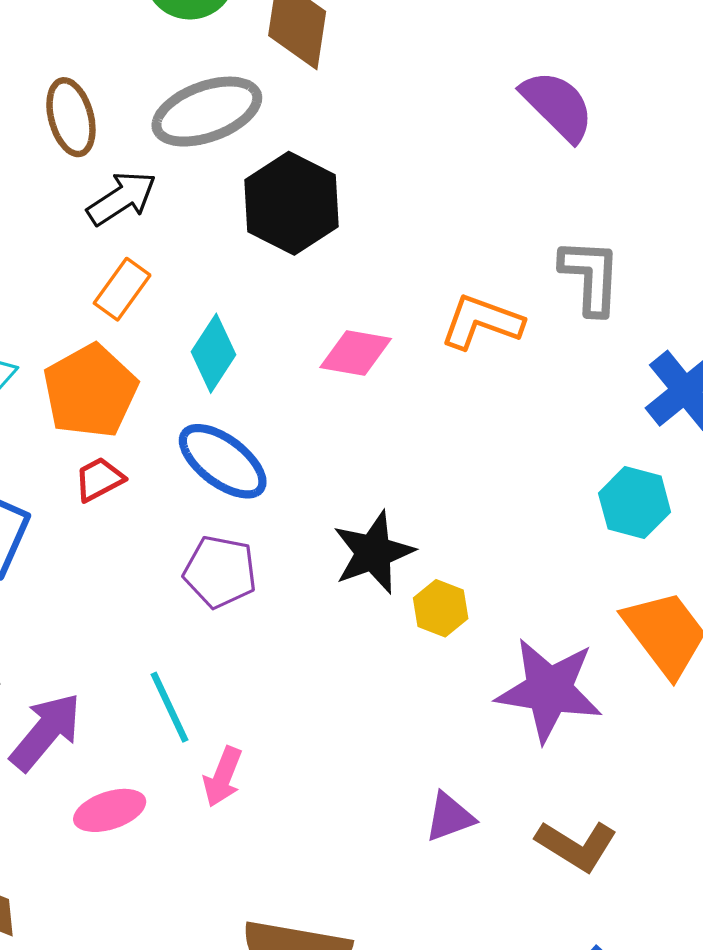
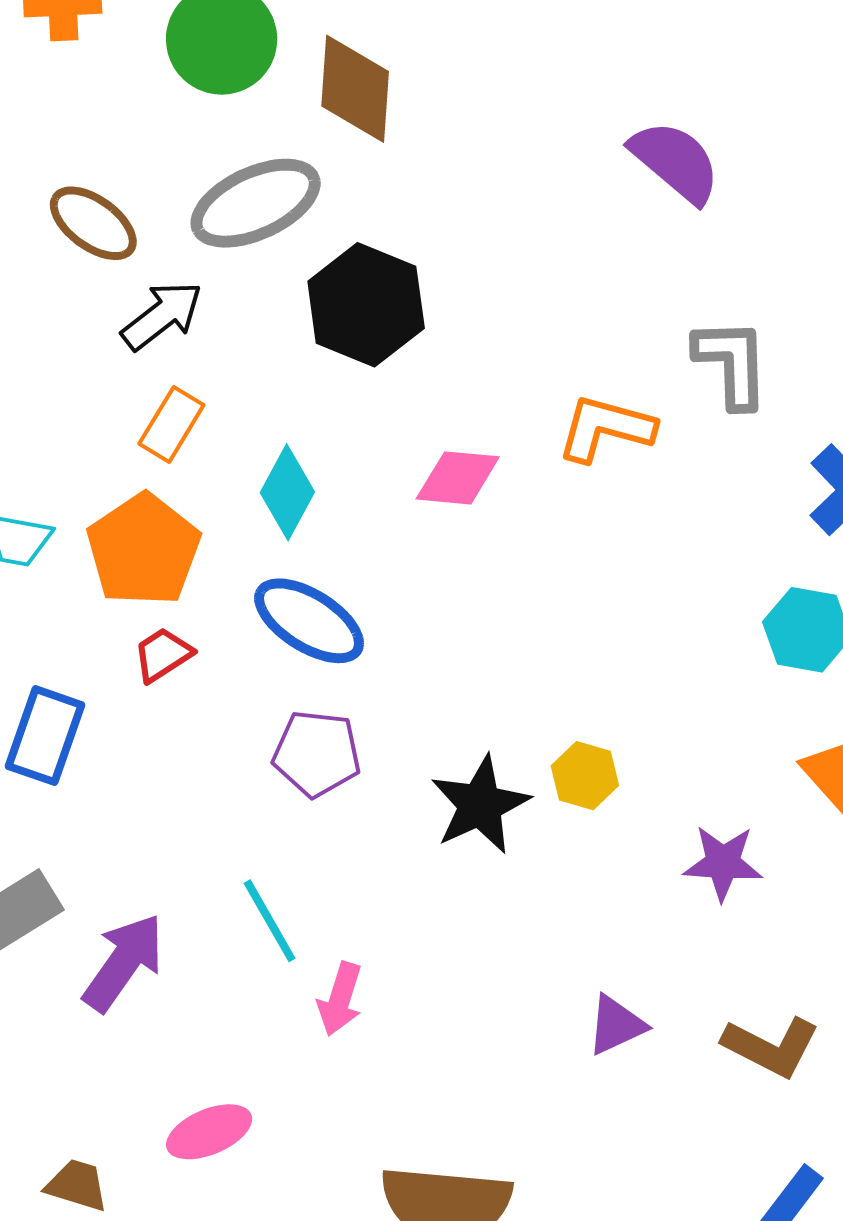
brown ellipse: (71, 117) -> (93, 223), turned -34
black star: (373, 552) -> (480, 805), moved
purple star: (549, 690) -> (723, 863), size x0.6
pink ellipse: (110, 810) -> (209, 1132), moved

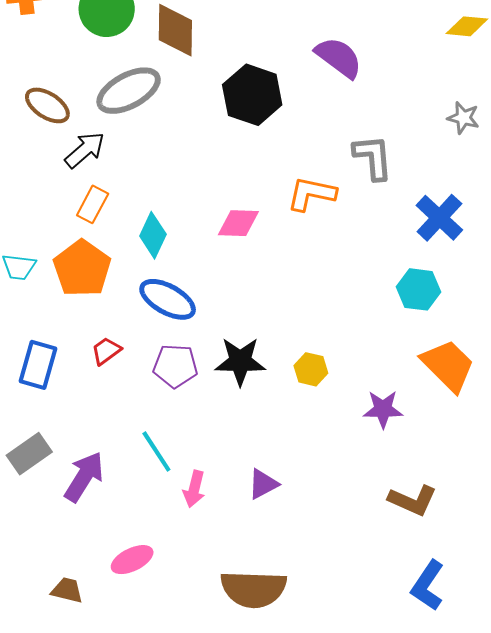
black hexagon: (366, 305) -> (252, 95), moved
red trapezoid: (163, 655) -> (106, 351), moved
black star: (480, 805) -> (240, 361), moved, turned 30
purple triangle: (616, 1025) -> (263, 484), moved

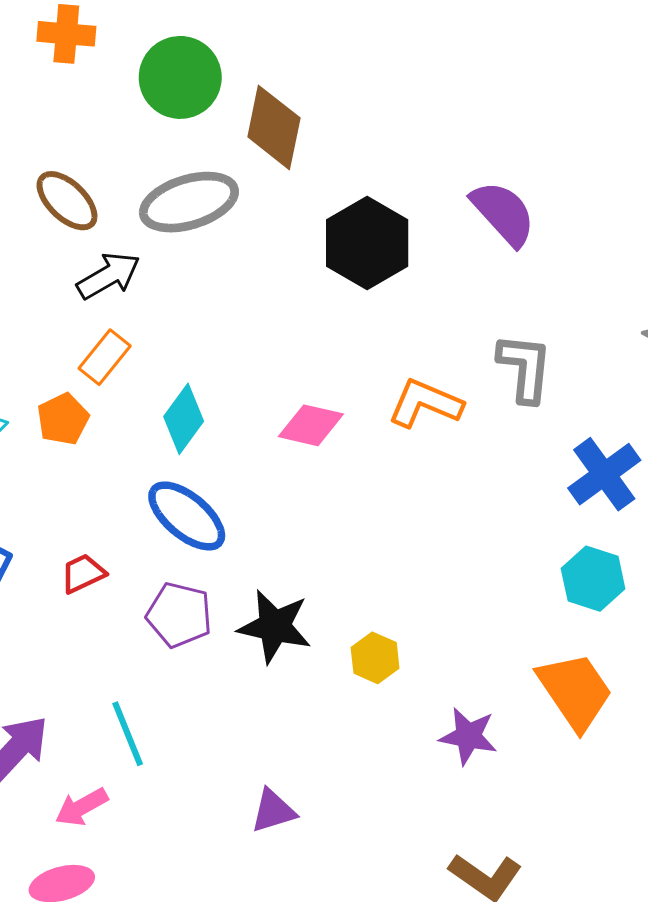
orange pentagon: (82, 268) -> (63, 419), moved, size x0.6
cyan hexagon: (419, 289) -> (593, 579), moved
pink arrow: (194, 489) -> (81, 807), moved, turned 36

